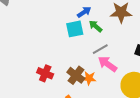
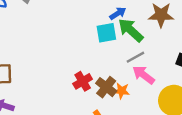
green arrow: (96, 26) -> (131, 30), size x1.6
red cross: (45, 73) -> (83, 81), moved, turned 35

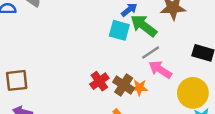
cyan square: (106, 33) -> (119, 30), turned 30

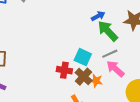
cyan square: (119, 30) -> (83, 57), moved
red cross: (99, 81) -> (64, 70), turned 35

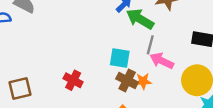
gray line: (110, 54) -> (150, 45), turned -35
red cross: (64, 70) -> (73, 80), moved, turned 35

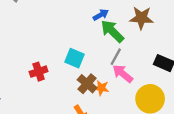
cyan square: (120, 58) -> (74, 58), moved
red cross: (73, 80) -> (39, 72), turned 30

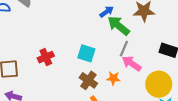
red cross: (39, 72) -> (46, 57), moved
brown cross: (87, 84) -> (88, 80), moved

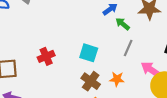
green arrow: (119, 26) -> (123, 24), size x0.6
pink arrow: (132, 63) -> (151, 70), moved

